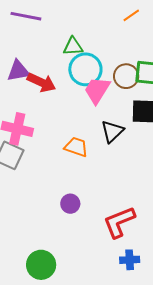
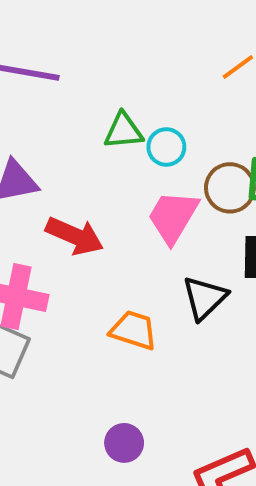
cyan circle: (85, 69) -> (166, 147), moved, size x0.6
red arrow: (41, 82) -> (75, 236), moved

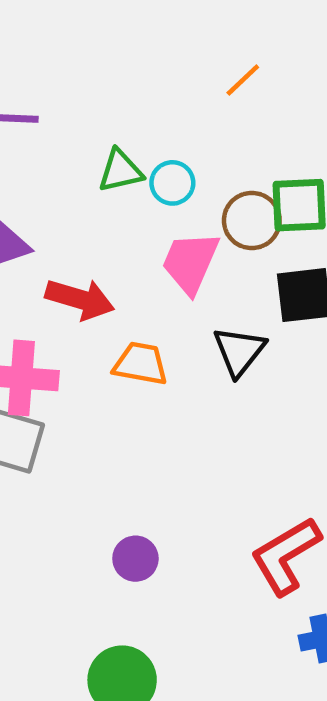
orange trapezoid: (134, 330) -> (141, 364), moved
purple circle: (124, 443) -> (135, 559), moved

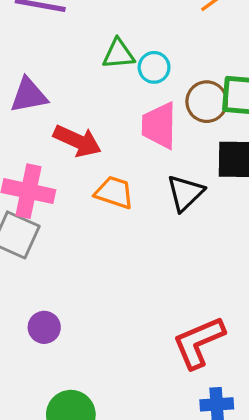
pink trapezoid: (190, 262) -> (159, 125), turned -30
purple circle: (135, 559) -> (44, 327), moved

